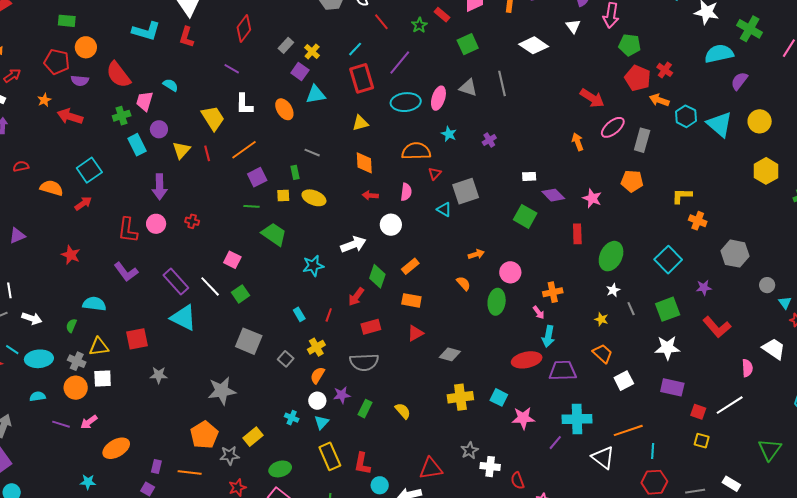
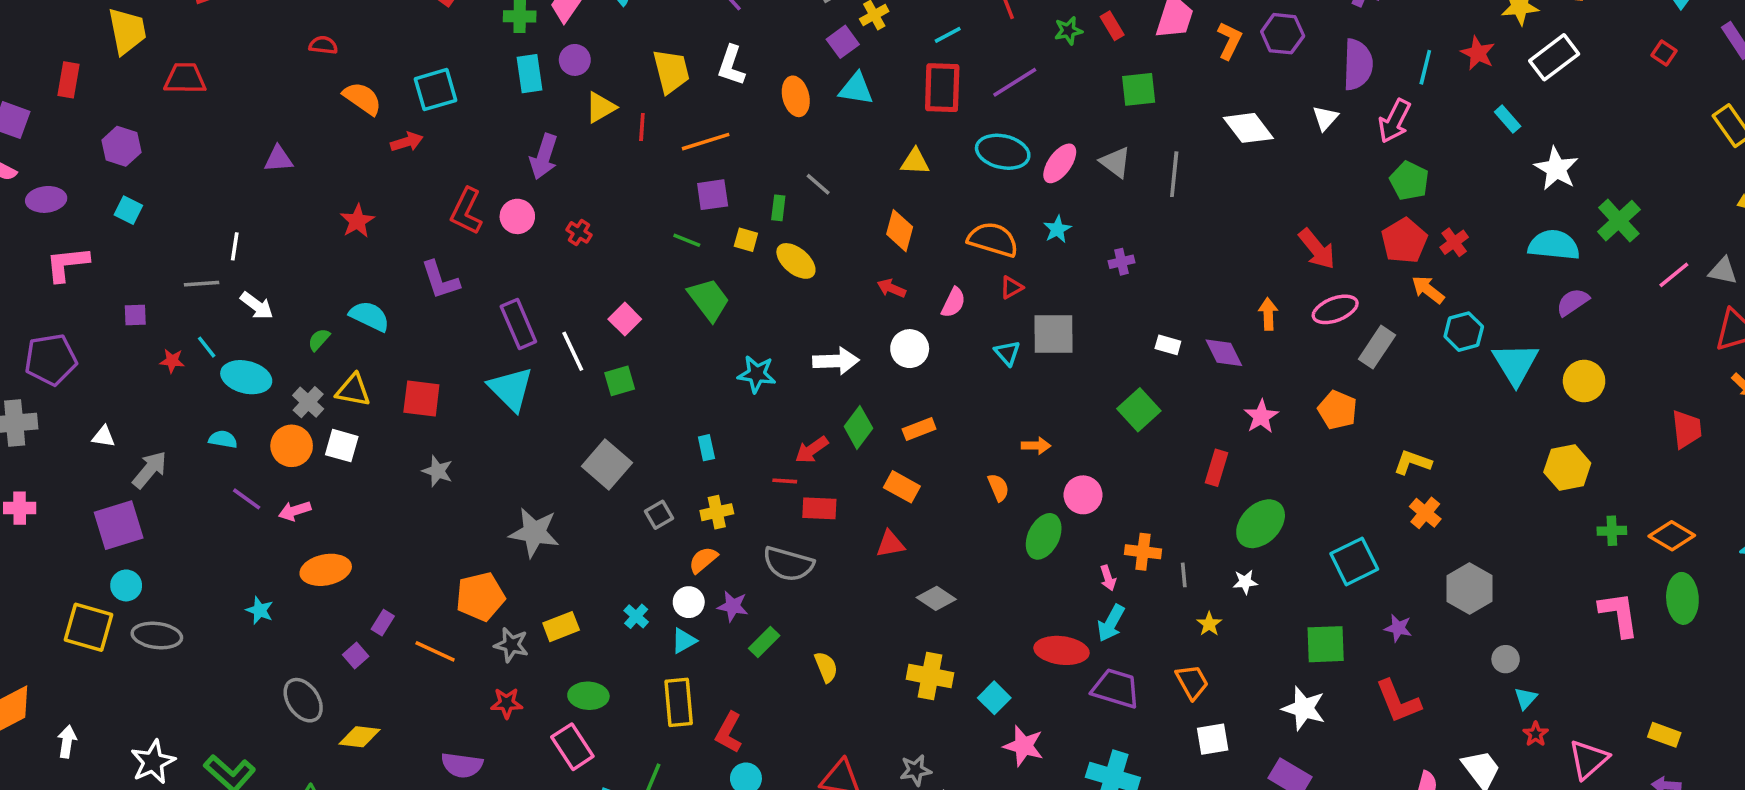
purple diamond: (553, 195) -> (1224, 353), moved
gray line: (631, 309) -> (1184, 575), moved
red line: (329, 315) -> (785, 481), moved, turned 56

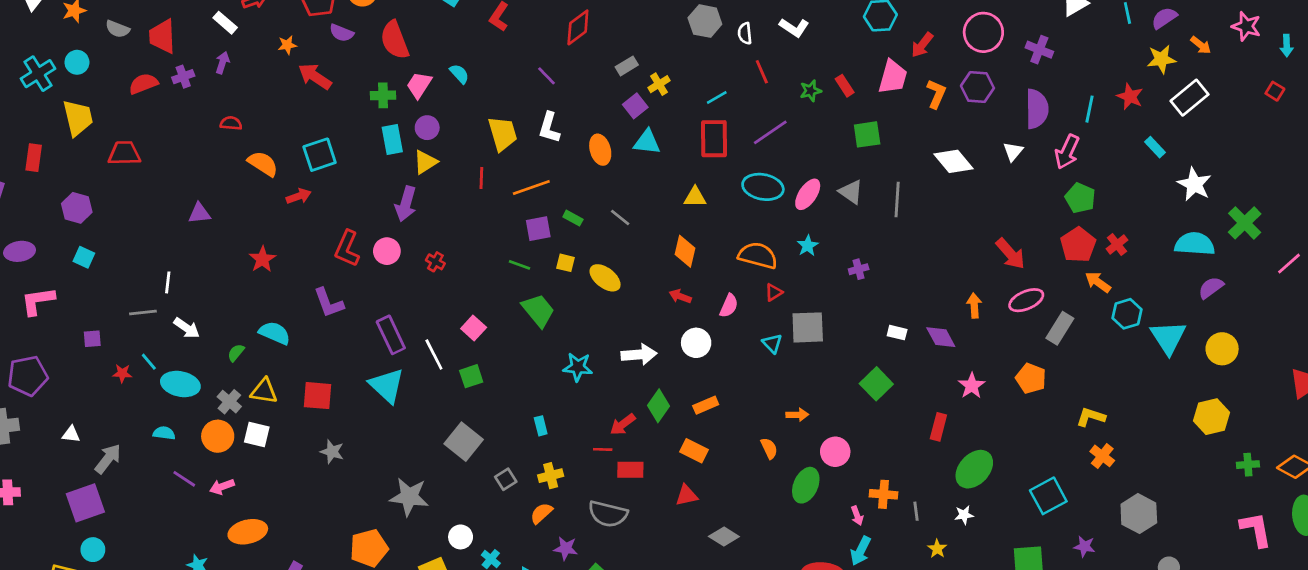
yellow triangle: (601, 107) -> (425, 162), moved
green rectangle: (778, 208) -> (573, 218), moved, turned -66
white circle: (689, 602) -> (461, 537), moved

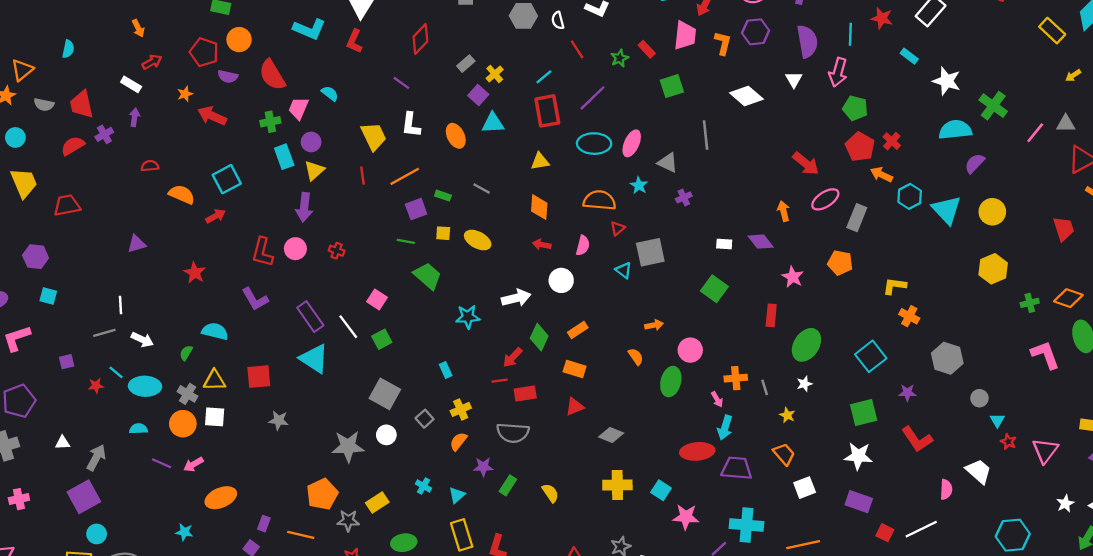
gray triangle: (851, 192) -> (668, 163), moved
white circle: (461, 537) -> (386, 435), moved

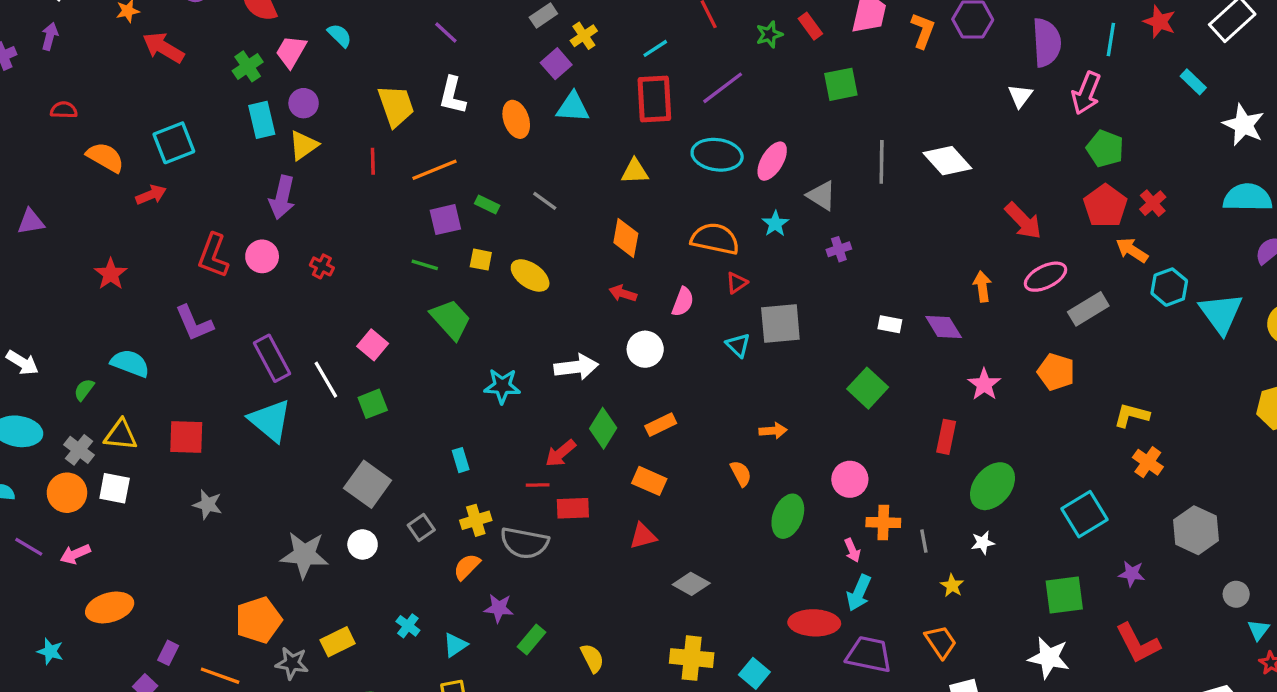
white diamond: (746, 96) -> (947, 161), moved
green cross: (270, 122) -> (248, 66), turned -30
gray rectangle: (857, 218) -> (1088, 309), turned 30
pink circle: (690, 350) -> (850, 479), moved
gray semicircle: (513, 433) -> (524, 543), moved

